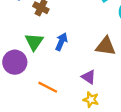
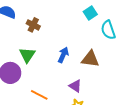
blue arrow: (61, 42) -> (63, 55), moved

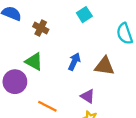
cyan square: (90, 13) -> (84, 15), moved
green triangle: (27, 55) -> (34, 62), turned -36

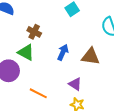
brown cross: (41, 28) -> (34, 32), moved

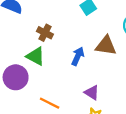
brown triangle: (91, 56) -> (106, 46), moved

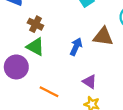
brown cross: (45, 33) -> (35, 24), moved

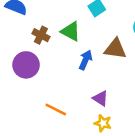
green triangle: (35, 47) -> (71, 31), moved
purple circle: (16, 67) -> (26, 65), moved

